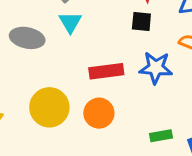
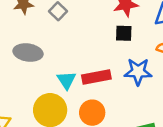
cyan triangle: (70, 22) -> (66, 80), moved

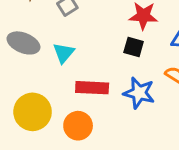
cyan triangle: (66, 80) -> (64, 53), moved

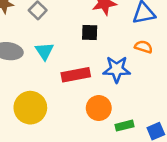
black square: (134, 47) -> (90, 33), moved
orange circle: (78, 126) -> (99, 108), moved

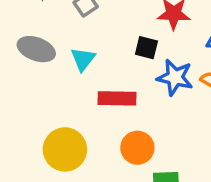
blue star: (117, 69) -> (175, 77), moved
yellow circle: (30, 108) -> (65, 149), moved

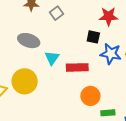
cyan triangle: (83, 59) -> (52, 58), moved
yellow circle: (65, 149) -> (25, 81), moved

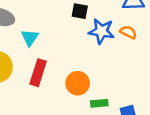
red rectangle: (77, 67) -> (38, 73), moved, turned -70

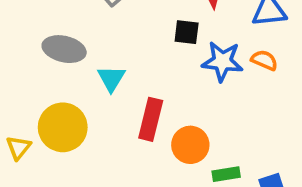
red rectangle: (38, 73) -> (151, 119), moved

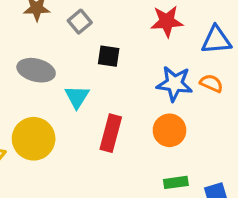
black square: (187, 32) -> (109, 56), moved
orange circle: (190, 145) -> (169, 130), moved

